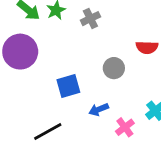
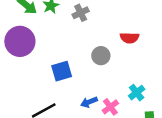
blue arrow: (99, 109) -> (89, 102), moved

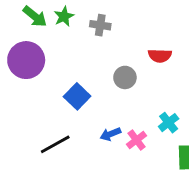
gray cross: (81, 13) -> (100, 25), turned 35
blue square: (62, 71) -> (77, 96), turned -30

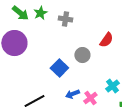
red semicircle: (160, 56) -> (106, 40), turned -56
blue square: (77, 96) -> (59, 68), moved

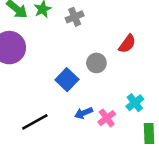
gray cross: (65, 19) -> (75, 17), turned -32

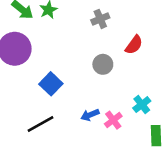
gray cross: (75, 17) -> (100, 19), moved
blue square: (67, 80) -> (51, 84), moved

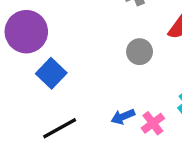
blue square: (51, 84) -> (51, 73), moved

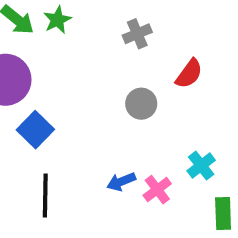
black line: (60, 128) -> (45, 196), turned -60

